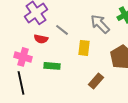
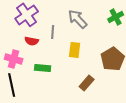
gray arrow: (100, 24) -> (78, 19), moved
gray line: (62, 30) -> (53, 32), turned 56

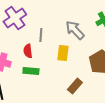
gray arrow: (78, 19) -> (75, 30), moved
red semicircle: (32, 41) -> (28, 51), moved, turned 72

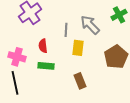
gray line: (41, 35) -> (66, 30), moved
brown rectangle: (75, 86) -> (80, 81), moved, turned -63

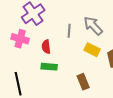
yellow rectangle: (78, 48) -> (92, 50), moved, turned -70
pink cross: (17, 57) -> (20, 39), moved

